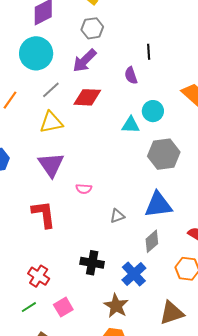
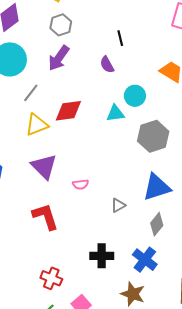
red diamond: (87, 97) -> (68, 111), moved

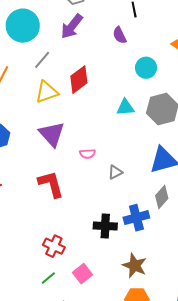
red diamond: (68, 111) -> (79, 80), turned -32
cyan triangle: (115, 113) -> (125, 107), moved
gray triangle: (118, 205) -> (115, 172), moved
blue cross: (145, 260) -> (136, 218), moved, turned 35

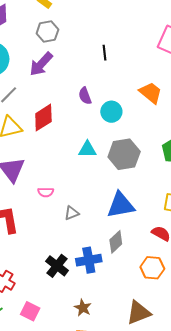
purple semicircle: (120, 35) -> (85, 96), moved
black cross: (105, 226) -> (57, 266), turned 30
brown star: (135, 266) -> (83, 308), size x0.7
pink square: (82, 274) -> (30, 311), turned -30

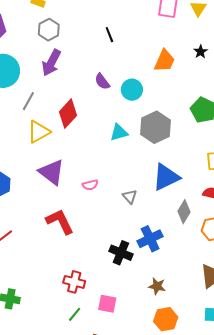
orange trapezoid: (151, 93) -> (165, 61), turned 90
gray triangle: (72, 213) -> (130, 196), moved, turned -35
gray diamond: (116, 242) -> (184, 212), moved

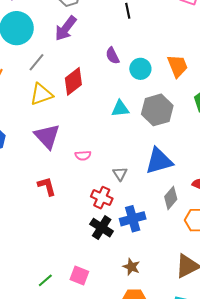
orange trapezoid: (165, 61) -> (177, 66), moved, turned -55
red L-shape: (60, 221) -> (47, 186), size x0.7
red cross: (74, 282) -> (102, 198), moved

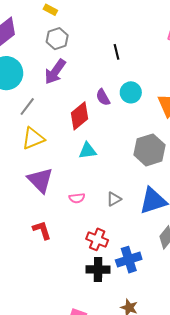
cyan circle: (140, 69) -> (131, 92), moved
red diamond: (73, 81) -> (79, 116), moved
cyan triangle: (120, 109) -> (87, 151), moved
gray triangle: (120, 174) -> (114, 199), moved, turned 35
black cross: (102, 228) -> (98, 269), turned -30

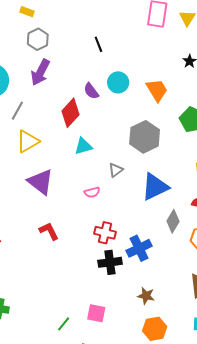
pink semicircle: (77, 198) -> (92, 192), moved
gray triangle: (114, 199) -> (116, 170), moved

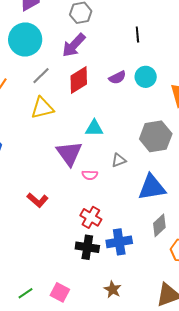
purple semicircle: (91, 91) -> (117, 78), turned -96
red diamond: (70, 113) -> (79, 80), moved
purple triangle: (41, 182) -> (69, 153), moved
red L-shape: (49, 231) -> (37, 200), turned 140

